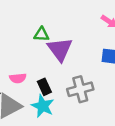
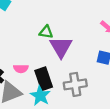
black rectangle: (44, 87) -> (44, 79), size x1.5

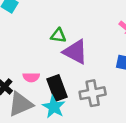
purple triangle: (61, 47) -> (75, 52), turned -30

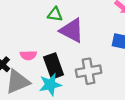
cyan star: (54, 107) -> (50, 85), turned 30

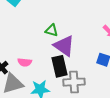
black rectangle: (54, 66) -> (59, 66), moved

